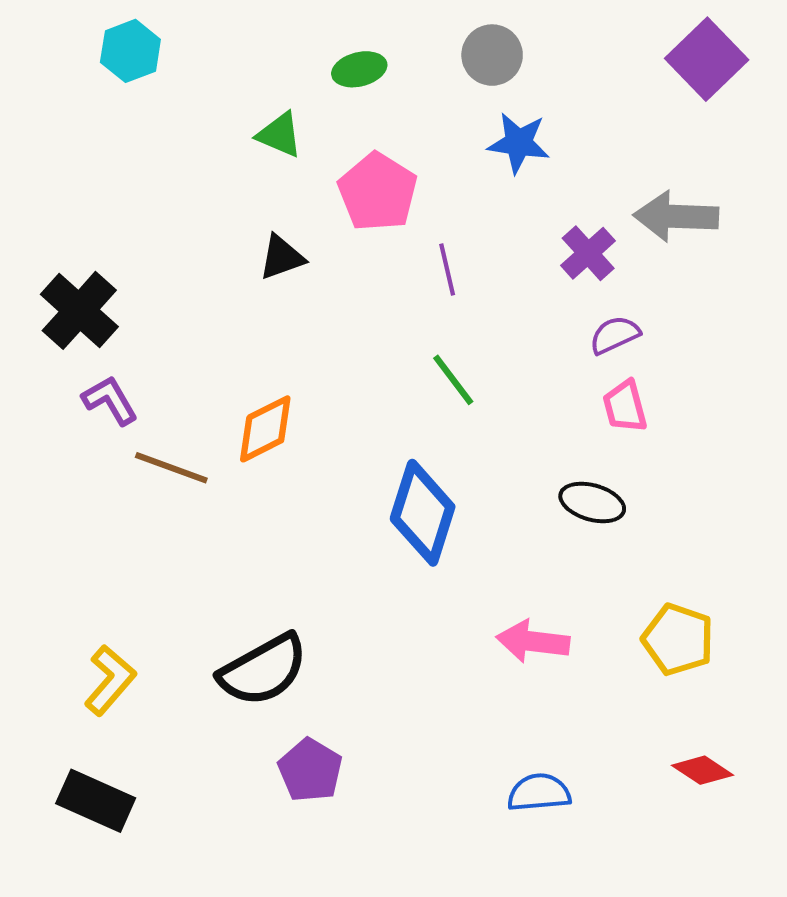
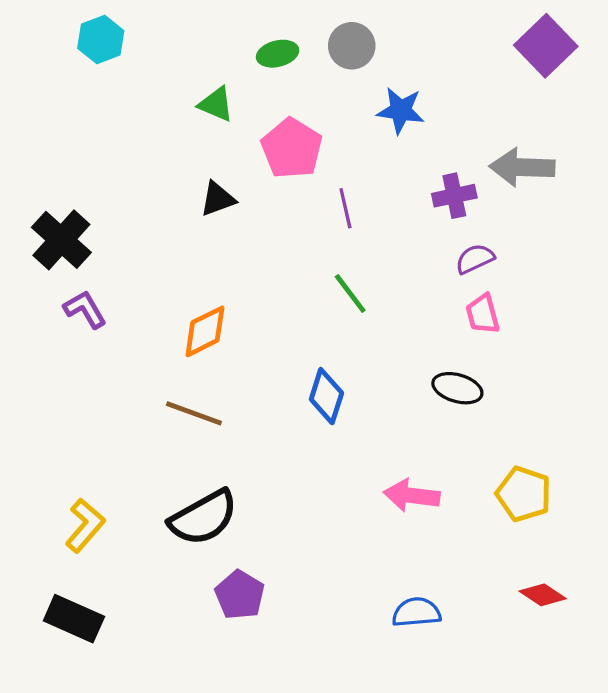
gray circle: (492, 55) -> (352, 46), moved
purple cross: (588, 253) -> (454, 196), turned 30
brown line: (171, 468) -> (194, 413), moved
blue diamond: (423, 513) -> (326, 396), size x0.7

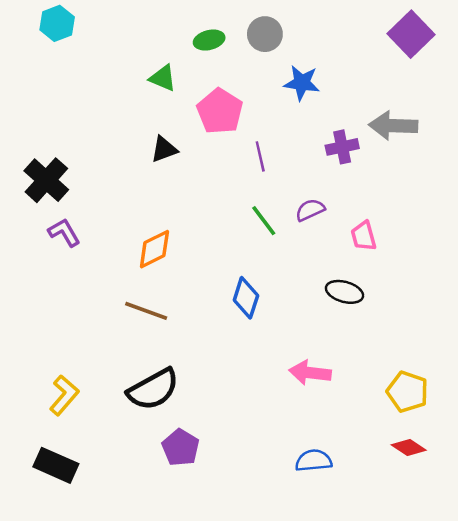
cyan hexagon: (101, 39) -> (57, 23), moved
purple semicircle: (475, 259) -> (310, 210), moved
yellow pentagon: (524, 494) -> (407, 392), moved

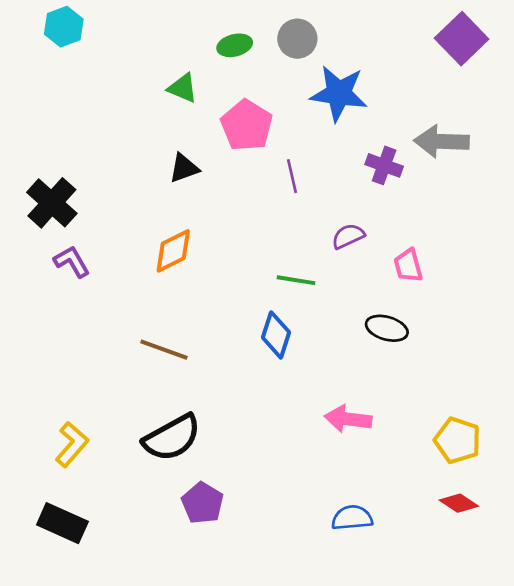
blue star: (302, 83) -> (339, 93), size x1.4
purple cross: (342, 147) -> (384, 165), turned 32
green line: (264, 221) -> (296, 280), moved, turned -44
orange diamond: (154, 249) -> (173, 251), moved

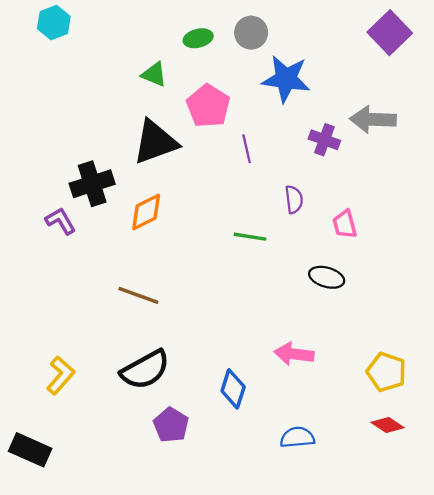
black triangle: (184, 168) -> (155, 142), size x1.8
black cross: (52, 203) -> (92, 184), moved, turned 30
purple semicircle: (348, 236) -> (294, 199), turned 108
blue diamond: (276, 335) -> (233, 389), moved
black rectangle: (62, 523) -> (30, 450), moved

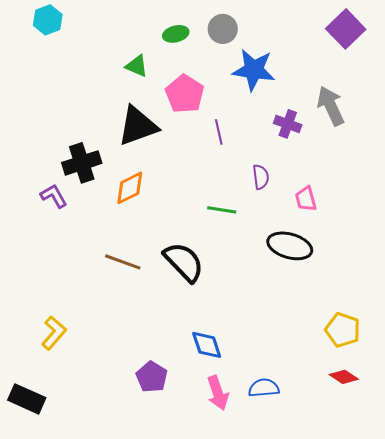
gray arrow: (373, 119) -> (331, 106), turned 63
black ellipse: (327, 277) -> (290, 246), size x1.4
pink arrow: (294, 354) -> (218, 393), moved, turned -116
black semicircle: (145, 370) -> (184, 262), moved, turned -105
blue diamond: (233, 389) -> (207, 345), turned -36

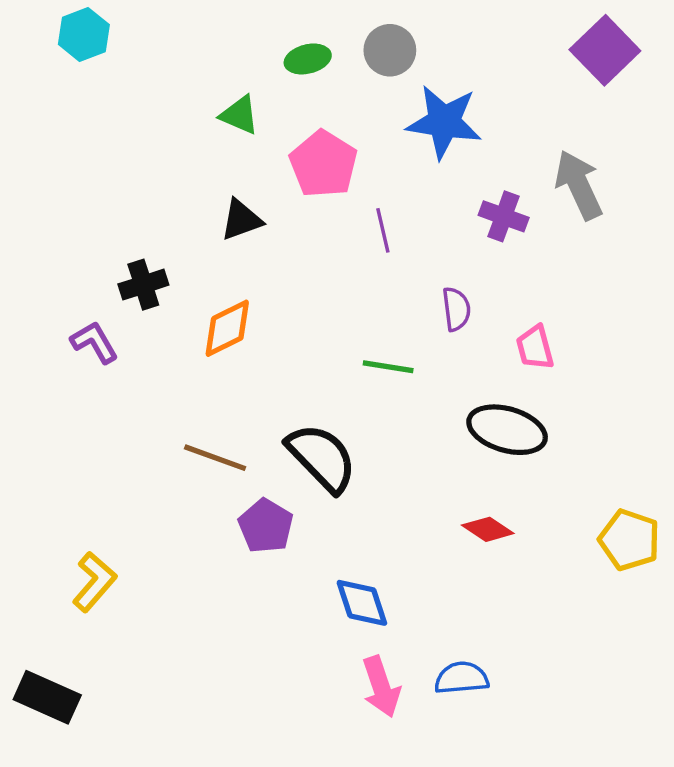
black triangle: (138, 126) -> (241, 220), size x0.6
black cross: (82, 163) -> (143, 285), size x0.7
yellow pentagon: (343, 330) -> (629, 540), moved
purple pentagon: (152, 377) -> (266, 526), moved
red diamond: (344, 377) -> (488, 529), moved

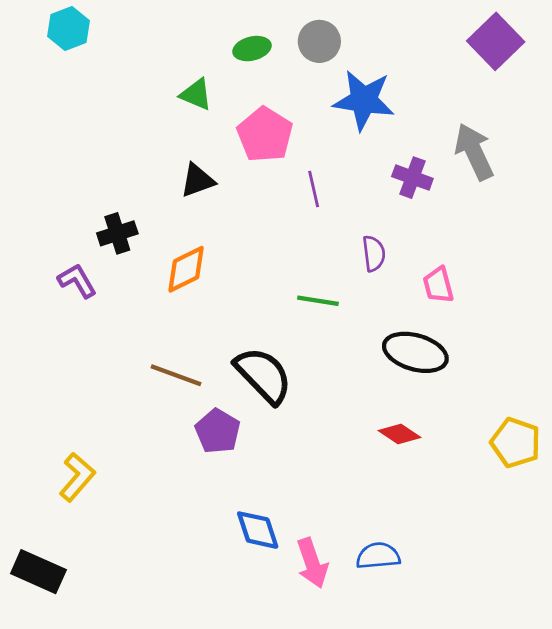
blue diamond: (362, 603) -> (258, 530), moved

